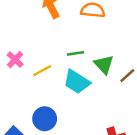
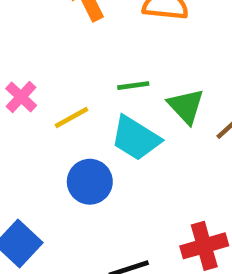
blue circle: (45, 119) -> (90, 182), moved

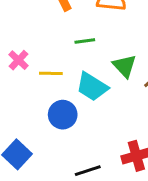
green line: (133, 86) -> (85, 41), moved
yellow line: (71, 118) -> (51, 73), turned 30

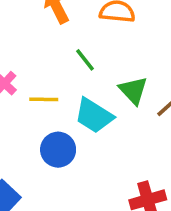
green line: (85, 41) -> (85, 60), turned 60

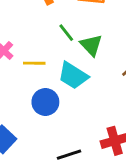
green triangle: (133, 90) -> (91, 45), moved

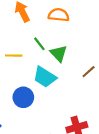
yellow line: (34, 63) -> (14, 56), moved

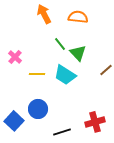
yellow line: (14, 56) -> (37, 74), moved
blue circle: (23, 97) -> (38, 109), moved

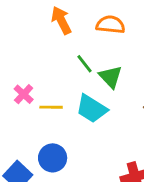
pink cross: (15, 57) -> (24, 94), moved

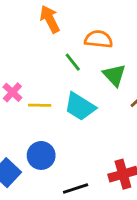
orange semicircle: (111, 25) -> (99, 39), moved
green triangle: (111, 77) -> (114, 75), moved

